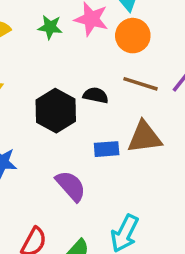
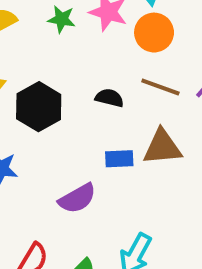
black hexagon: (56, 111) -> (39, 107), moved
purple semicircle: (71, 186) -> (77, 198), turned 100

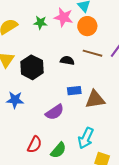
brown triangle: (162, 147) -> (95, 99), moved

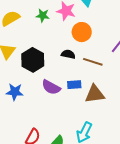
orange circle: (87, 26) -> (82, 32), moved
brown line: (92, 53) -> (93, 62), moved
purple semicircle: (55, 112) -> (51, 87), moved, turned 60

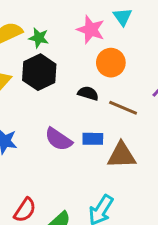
green star: (43, 15) -> (39, 38), moved
black hexagon: (33, 60) -> (39, 72), moved

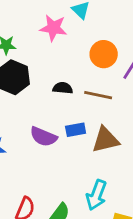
orange circle: (111, 63) -> (104, 54), moved

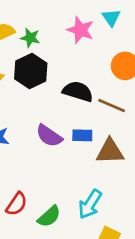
black semicircle: (63, 88) -> (78, 91), size x1.5

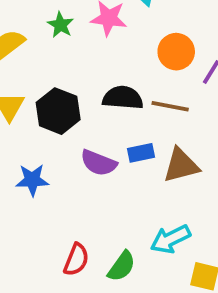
green star: (30, 38) -> (60, 25), moved, turned 30
black hexagon: (31, 71) -> (58, 111), moved
cyan arrow: (90, 204) -> (170, 239), turned 44

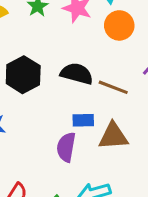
orange circle: (176, 52) -> (119, 25), moved
purple semicircle: (99, 163) -> (66, 147), moved, turned 68

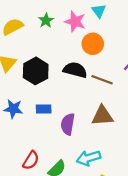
orange circle: (119, 25) -> (93, 44), moved
blue rectangle: (83, 120) -> (44, 109), moved

